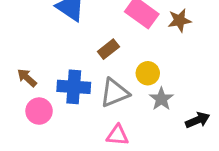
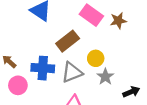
brown rectangle: (108, 49) -> (68, 41), size x1.5

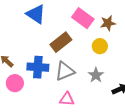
yellow circle: (96, 58) -> (100, 46), moved

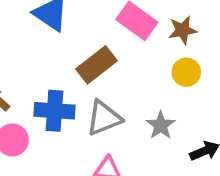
yellow circle: (100, 46) -> (186, 72), moved

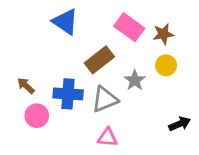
gray star: (161, 125) -> (135, 80), moved

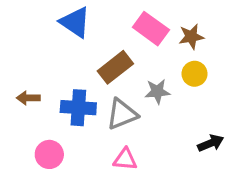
gray star: (135, 80) -> (157, 92), turned 30
brown arrow: (26, 86) -> (28, 98), turned -42
pink circle: (37, 116) -> (49, 154), moved

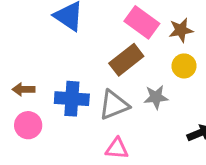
brown rectangle: (115, 67) -> (126, 60), moved
gray star: (157, 92) -> (156, 97), moved
pink circle: (49, 154) -> (28, 125), moved

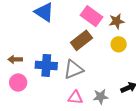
gray star: (156, 97) -> (101, 97), moved

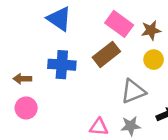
blue cross: (46, 65) -> (62, 65), moved
gray triangle: (73, 69) -> (133, 91), moved

